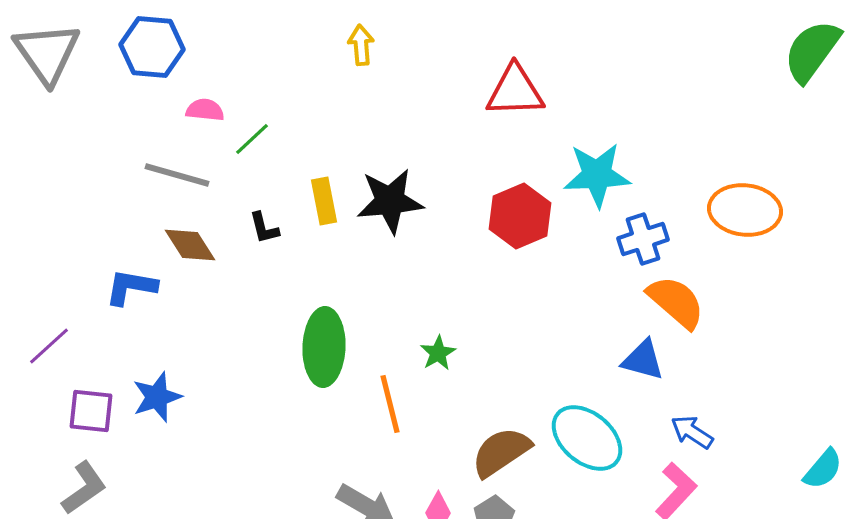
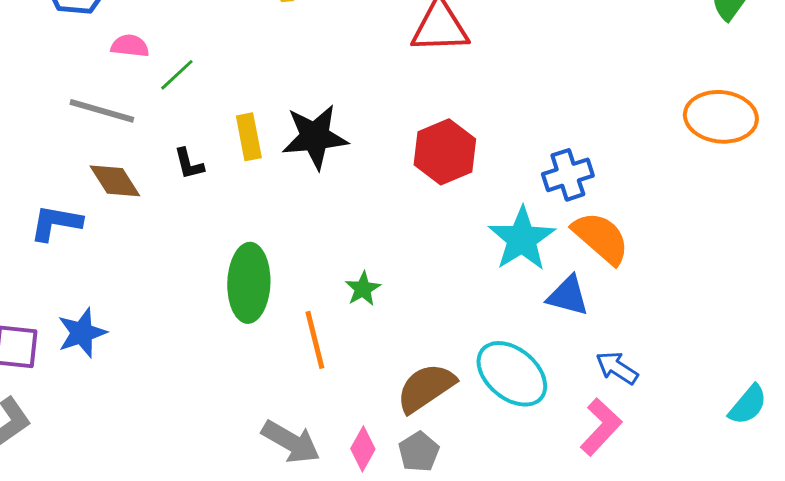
cyan star: (597, 175) -> (522, 239), moved, turned -30
orange ellipse: (745, 210) -> (721, 117), moved

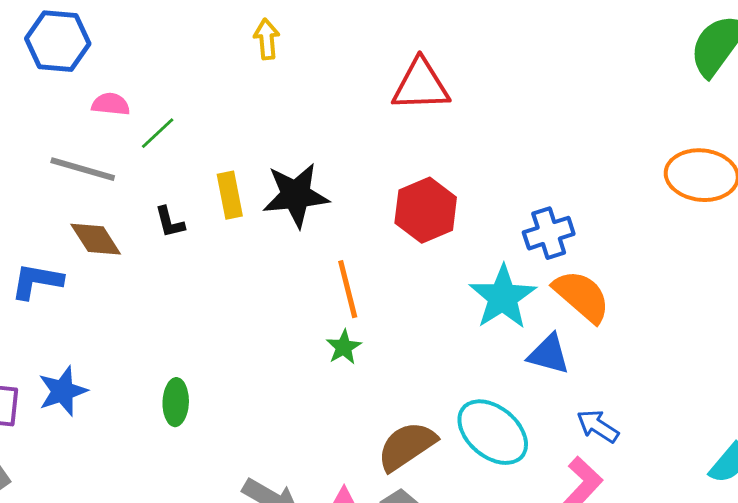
green ellipse: (249, 283) -> (176, 402), moved, size x0.6
orange line: (315, 340) -> (348, 289), moved

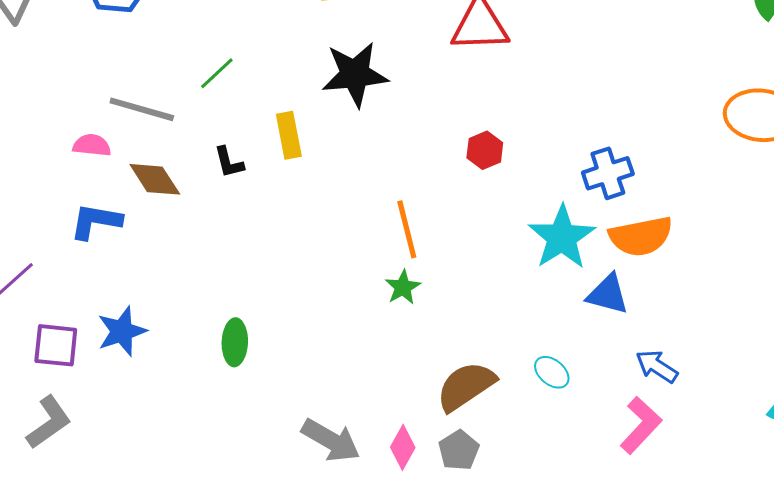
pink semicircle: (111, 104) -> (92, 145), moved
black star: (296, 195) -> (355, 74), moved
red hexagon: (426, 210) -> (485, 150), size x0.6
orange semicircle: (582, 296) -> (641, 236), turned 128
cyan ellipse: (493, 432) -> (552, 372), size x0.5

